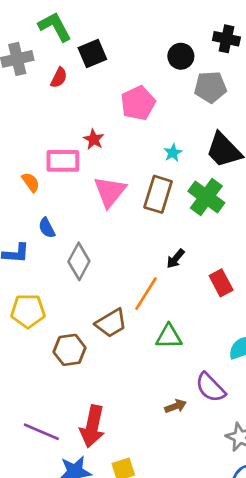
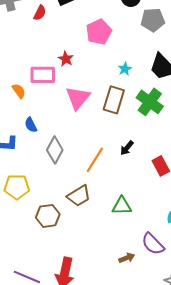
orange line: (146, 294) -> (95, 160), moved

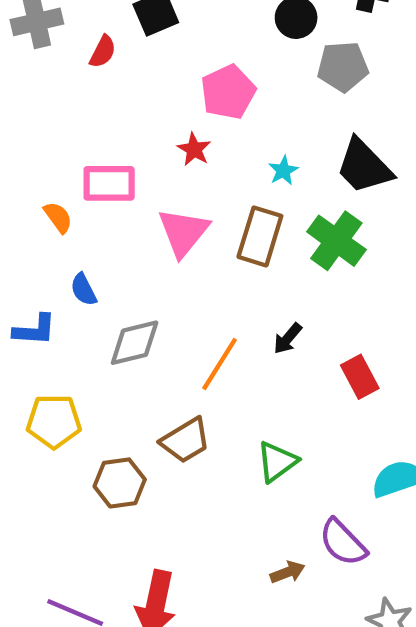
red star: (66, 59) -> (194, 149), moved
gray diamond: (55, 150) -> (135, 343), turned 48
green triangle: (122, 206) -> (277, 462), turned -35

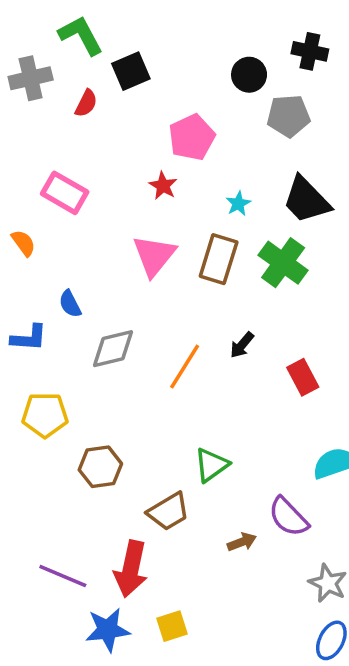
pink rectangle: (109, 183) -> (65, 193), moved, turned 30
orange semicircle: (58, 217) -> (23, 243), moved
brown trapezoid: (186, 440) -> (168, 512), moved
green triangle: (277, 462) -> (211, 465), moved

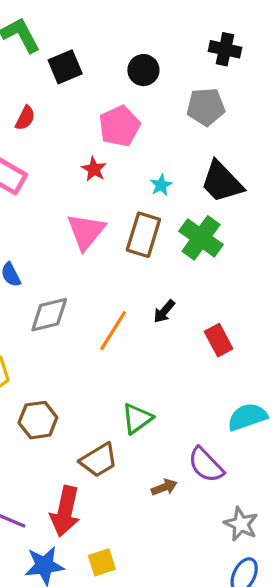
black circle: (249, 75) -> (143, 70), moved
red semicircle: (86, 103) -> (25, 118), moved

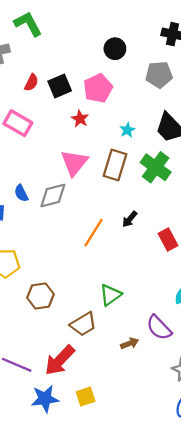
black square: (65, 67) -> (60, 86), moved
gray diamond: (49, 315) -> (53, 195), moved
red arrow: (65, 511) -> (60, 360), turned 32

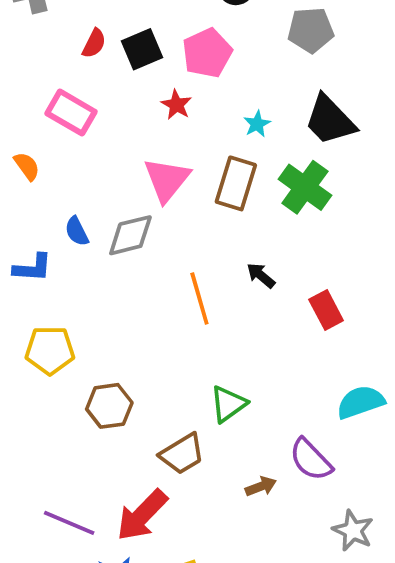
black arrow: (130, 219) -> (261, 275), turned 90
orange line: (94, 233) -> (199, 298), turned -48

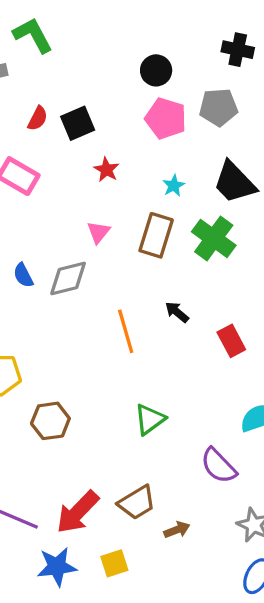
pink pentagon: (207, 53) -> (166, 118), moved, turned -30
pink triangle: (167, 180) -> (98, 232), size x0.6
brown trapezoid: (182, 454) -> (137, 503), moved
brown arrow: (261, 486) -> (177, 530), moved

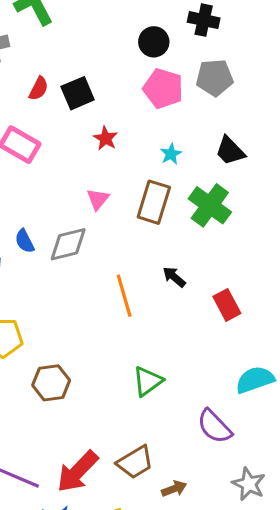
black cross: (238, 50) -> (204, 20), moved
black trapezoid: (234, 182) -> (230, 151), size x0.7

